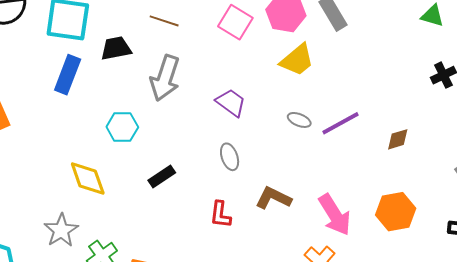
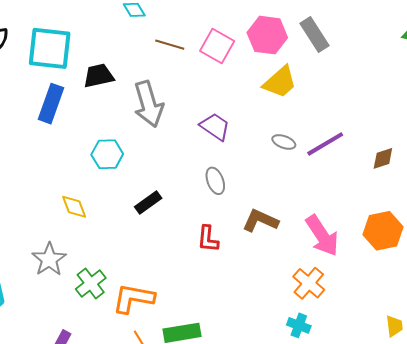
brown line: (164, 21) -> (170, 45), moved
gray arrow: (165, 78) -> (148, 104), turned -33
yellow diamond: (88, 178) -> (74, 207), size x0.7

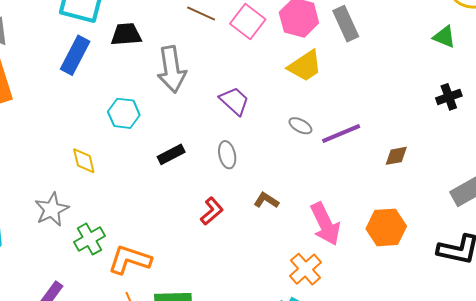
black rectangle: (148, 203) -> (171, 154), moved
brown L-shape: (260, 221) -> (266, 200), size x0.7
red L-shape: (208, 239) -> (212, 211), turned -144

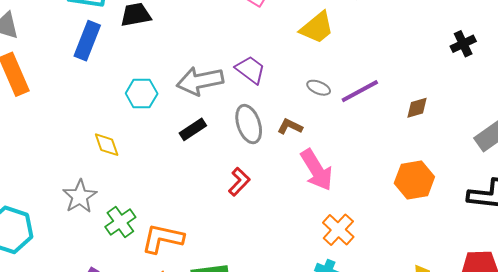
gray arrow: (172, 69) -> (200, 81), moved, turned 93
gray ellipse: (227, 155) -> (249, 124), size x1.4
brown L-shape: (266, 200) -> (290, 127), moved
pink arrow: (325, 224) -> (317, 170), moved

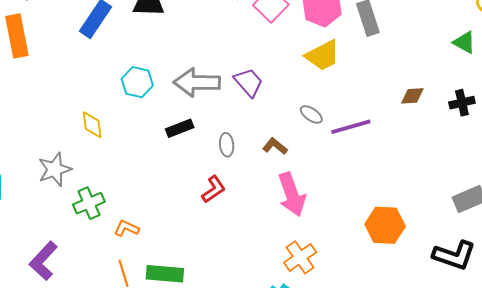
brown diamond: (417, 108) -> (412, 96), moved
gray ellipse: (249, 124) -> (227, 145), moved, size x0.6
orange L-shape: (162, 238) -> (126, 228), size x0.6

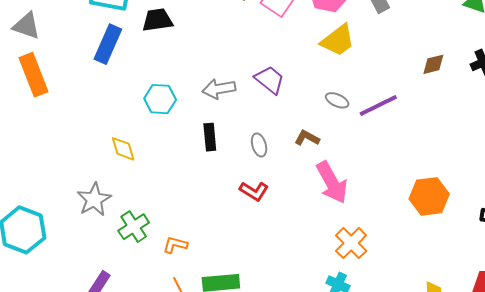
gray arrow: (197, 82) -> (219, 89), size x0.7
black rectangle: (180, 128) -> (210, 137), turned -64
red L-shape: (214, 189) -> (254, 191), turned 76

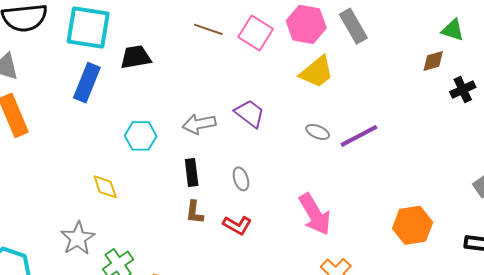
brown diamond: (433, 64) -> (433, 61), moved
brown L-shape: (307, 138) -> (195, 212), moved, turned -110

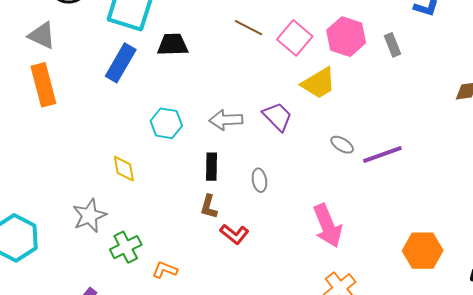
gray rectangle: (353, 26) -> (393, 45), size x0.7
yellow trapezoid: (317, 72) -> (319, 83), moved
red L-shape: (237, 225) -> (234, 234), moved

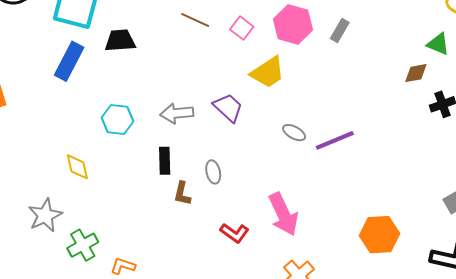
pink square: (295, 38) -> (242, 28), size x0.7
gray rectangle: (393, 45) -> (340, 31), turned 55
brown L-shape: (209, 207) -> (182, 194), moved
red L-shape: (234, 234) -> (234, 233), moved

